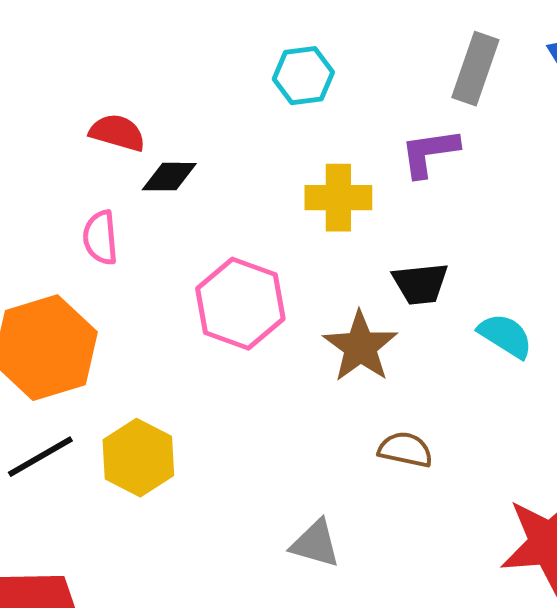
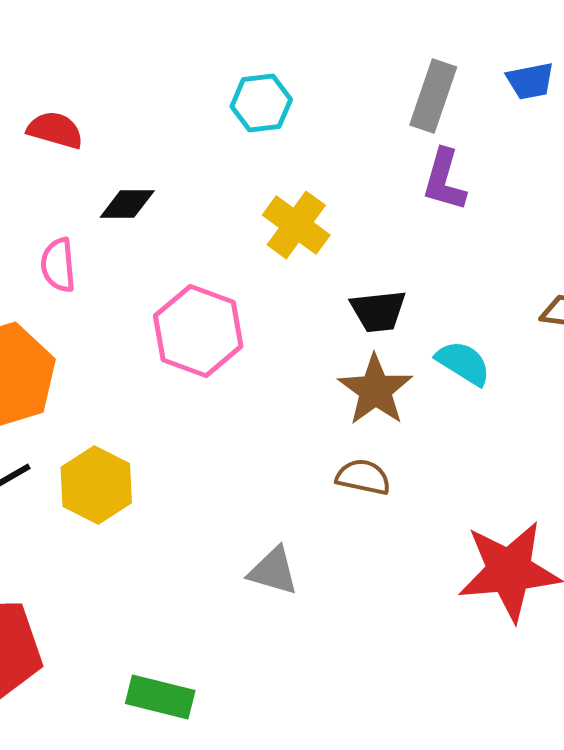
red semicircle: (117, 133) -> (55, 130), moved
purple L-shape: (429, 153) -> (444, 180), moved, turned -66
yellow cross: (338, 198) -> (296, 225), turned 36
brown star: (360, 347) -> (375, 390), moved

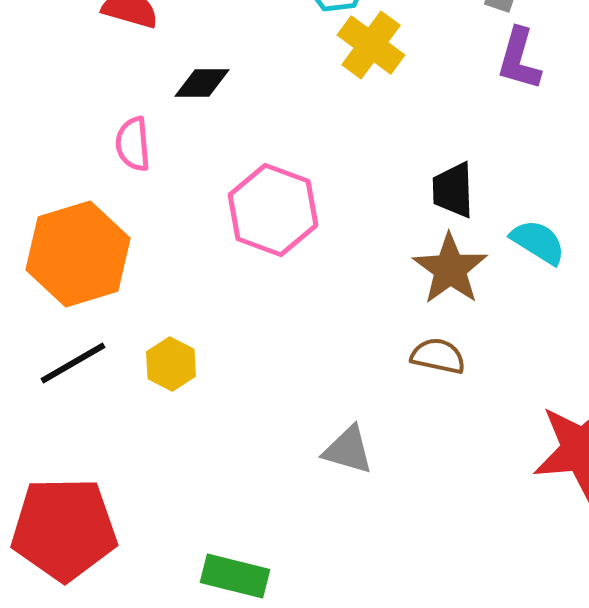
yellow cross: (296, 225) -> (371, 45), moved
black trapezoid: (378, 311) -> (453, 190), turned 94
yellow hexagon: (96, 485) -> (171, 364), size x0.7

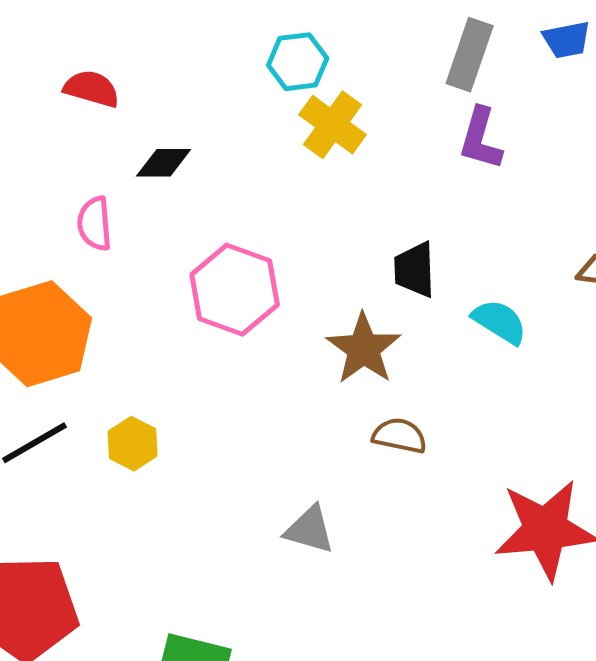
brown star: (450, 269) -> (364, 349), moved

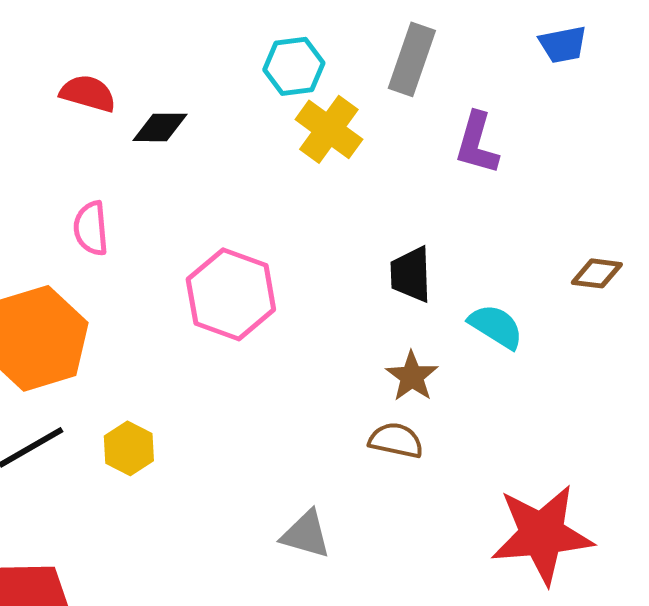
gray rectangle: (470, 55) -> (412, 59), moved
black diamond: (164, 163) -> (160, 127), moved
brown star: (364, 349) -> (412, 376), moved, size x0.7

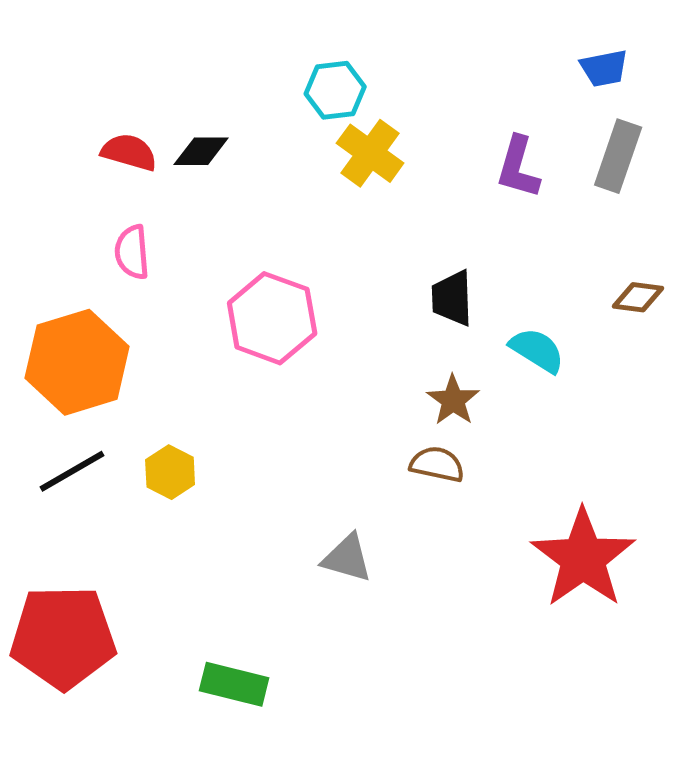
gray rectangle: (412, 59) -> (618, 156), moved
red semicircle: (88, 93) -> (129, 152), moved
red star: (542, 534) -> (583, 558), turned -30

